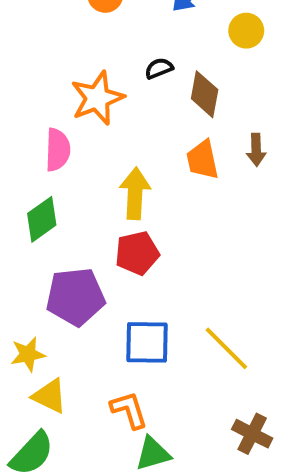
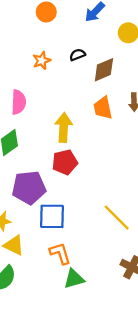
brown diamond: (205, 94) -> (104, 70), turned 56
orange star: (97, 98) -> (42, 61), moved, size x0.6
blue square: (147, 342) -> (52, 216), moved

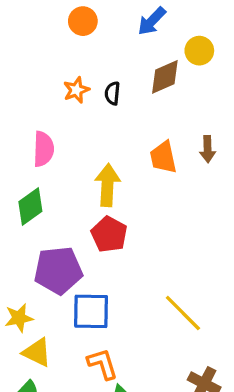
black semicircle: (77, 55) -> (112, 93), moved, turned -63
brown diamond: (104, 70) -> (165, 77), moved
red pentagon: (65, 162) -> (109, 234), turned -30

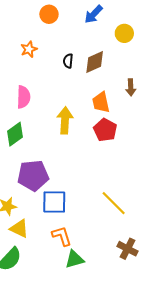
brown diamond: (165, 77) -> (95, 62), moved
orange star: (76, 90) -> (29, 49), moved
brown arrow: (207, 149) -> (131, 87), moved
red pentagon: (109, 234) -> (105, 130), moved

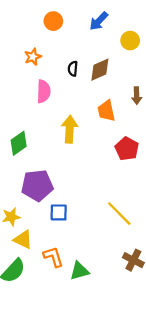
pink semicircle: (24, 97) -> (44, 91), moved
red pentagon: (105, 130) -> (127, 149), moved
blue square: (54, 202) -> (59, 212), size x0.7
orange L-shape: (62, 236) -> (53, 257), moved

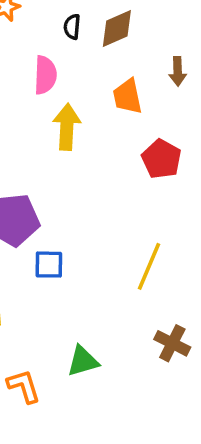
pink semicircle: (44, 91) -> (45, 75), moved
yellow line: (119, 214) -> (149, 266), turned 68
orange L-shape: (53, 257) -> (24, 386), moved

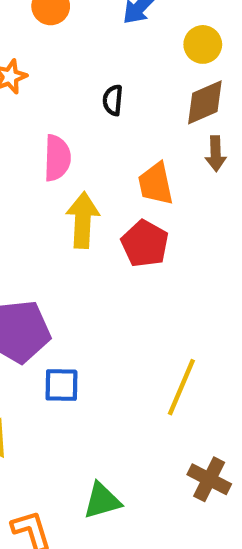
black semicircle: (72, 27) -> (113, 100), moved
brown diamond: (117, 28) -> (205, 102), moved
red pentagon: (162, 159) -> (145, 244), moved

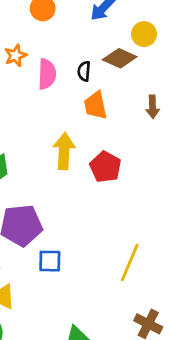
brown diamond: (205, 102) -> (120, 58), moved, turned 48
pink semicircle: (57, 158) -> (47, 74), moved
orange trapezoid: (156, 184) -> (95, 105), moved

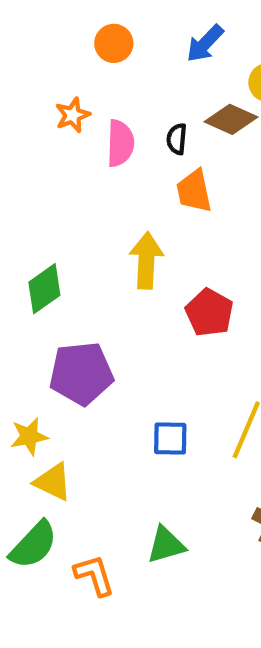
red pentagon: (105, 167) -> (209, 313), moved
blue square: (50, 261) -> (170, 439), moved

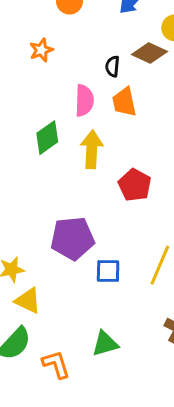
pink semicircle: (120, 143) -> (84, 100), moved
green diamond: (44, 289) -> (47, 138), moved
purple pentagon: (81, 373) -> (72, 238), moved

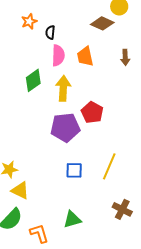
black semicircle: (112, 66) -> (50, 32), moved
purple pentagon: (72, 238) -> (65, 127), moved

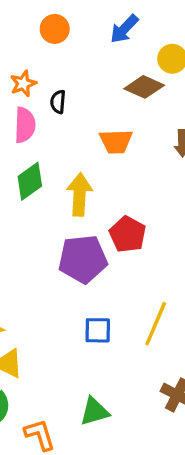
pink semicircle: (58, 55) -> (25, 125), moved
orange trapezoid: (85, 56) -> (116, 142), turned -80

